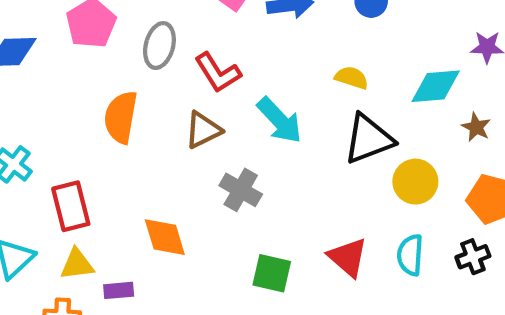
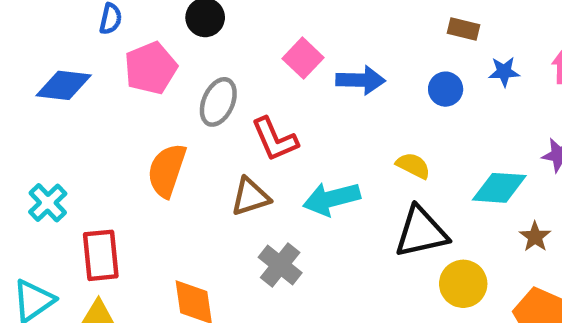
cyan arrow: (280, 120) -> (331, 199), turned 110

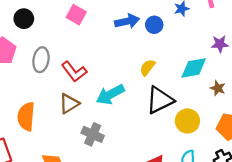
pink square: (303, 58) -> (76, 15), moved
blue arrow: (361, 80) -> (127, 21), moved
yellow semicircle: (413, 166) -> (147, 68), turned -66
orange semicircle: (167, 170) -> (26, 116), moved

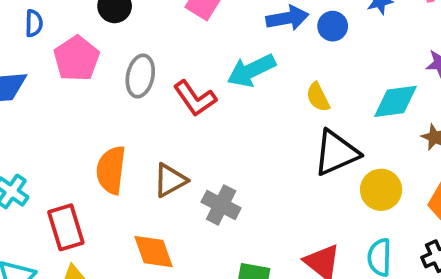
yellow semicircle: (147, 68) -> (318, 97), turned -66
cyan arrow: (110, 94) -> (251, 70), moved
brown triangle: (69, 104) -> (170, 180), moved

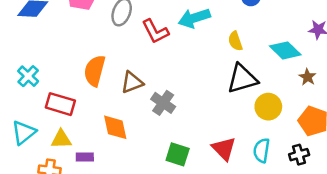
cyan diamond: (396, 101) -> (285, 50), turned 44
red rectangle: (66, 227) -> (60, 104), turned -64

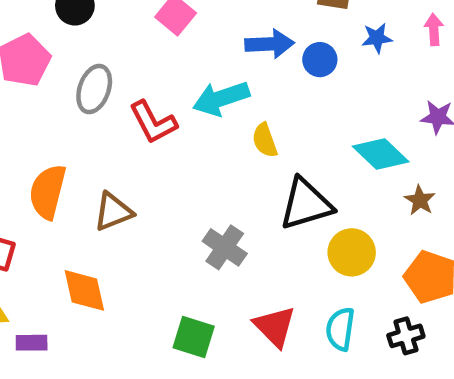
yellow semicircle: (235, 41) -> (265, 140), moved
gray cross: (163, 103) -> (225, 247), moved

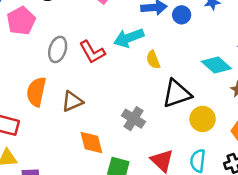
gray ellipse: (94, 89) -> (58, 49), moved
orange diamond: (84, 290) -> (91, 142), moved

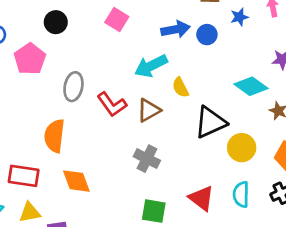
red L-shape: (92, 52) -> (112, 104), moved
brown triangle: (72, 101) -> (149, 110), moved
gray cross: (133, 119) -> (147, 159), moved
orange diamond: (91, 142) -> (76, 181), moved

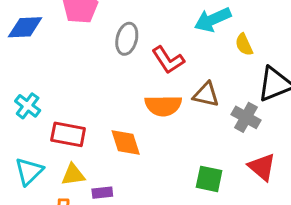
brown triangle: (149, 110) -> (206, 95), moved, turned 40
orange semicircle: (54, 136) -> (163, 106), moved, turned -100
gray cross: (147, 159) -> (246, 117), moved

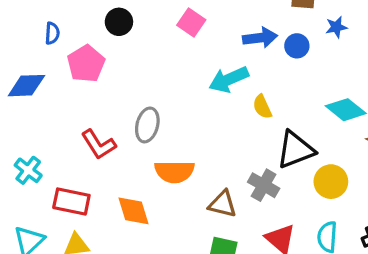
gray ellipse: (127, 39) -> (147, 125), moved
red L-shape: (168, 60) -> (99, 144), moved
brown triangle: (206, 95) -> (223, 204), moved

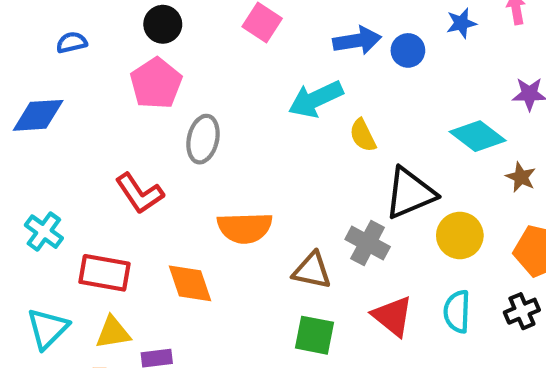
blue semicircle: (52, 33) -> (72, 43), turned -105
pink pentagon: (86, 64) -> (156, 83), moved
gray ellipse: (147, 125) -> (203, 139), moved

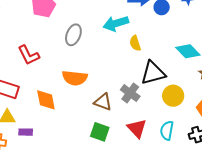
gray ellipse: (203, 139) -> (73, 35), moved

